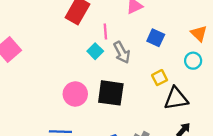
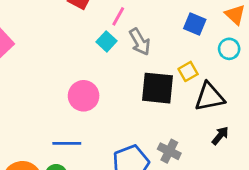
pink line: (105, 31) -> (118, 16), turned 35
blue square: (156, 38) -> (195, 24), moved
black square: (111, 93) -> (157, 88), moved

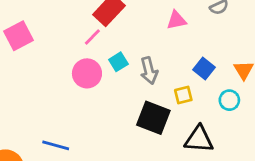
pink line: (118, 16) -> (92, 37), moved
yellow square: (188, 71) -> (183, 95), moved
pink circle: (84, 96) -> (87, 73), moved

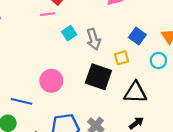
pink line: (92, 37) -> (48, 14), turned 40
pink circle: (87, 73) -> (51, 81), moved

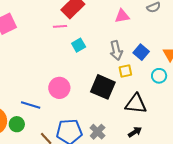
gray arrow: (94, 39) -> (116, 50), moved

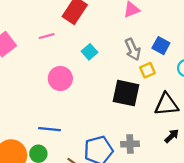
pink line: (60, 26) -> (47, 36), moved
pink circle: (59, 88) -> (60, 79), moved
gray cross: (98, 132) -> (130, 144), turned -35

